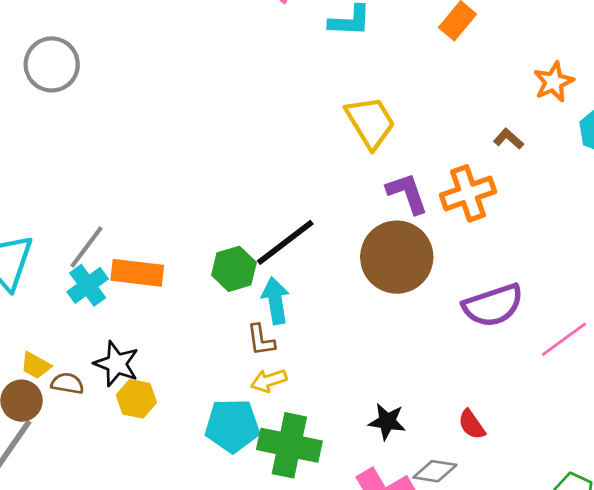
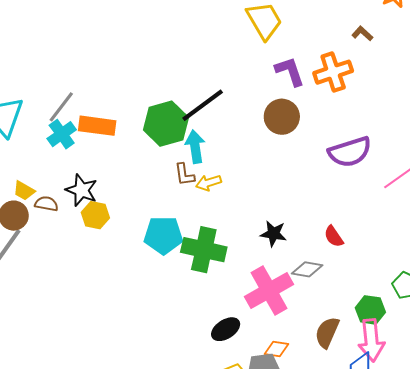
brown circle: (397, 257) -> (282, 117), size x0.7
green hexagon: (234, 269) -> (166, 124), size x1.4
yellow arrow: (269, 381) -> (209, 183), moved

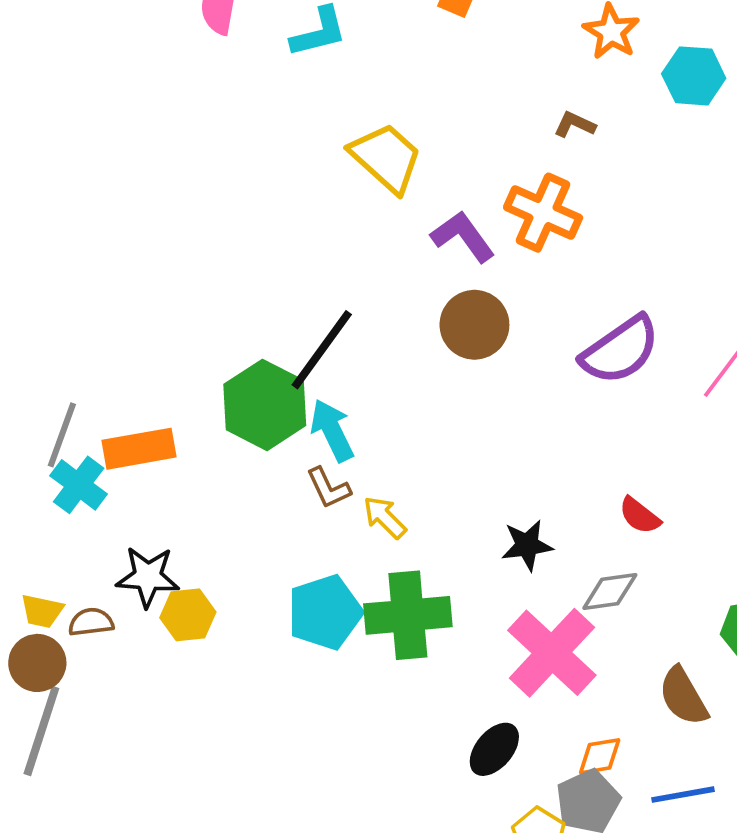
orange cross: (333, 72) -> (543, 213), turned -30
yellow arrow: (209, 183) -> (385, 517), moved, turned 80
brown semicircle: (327, 332) -> (683, 696), turned -36

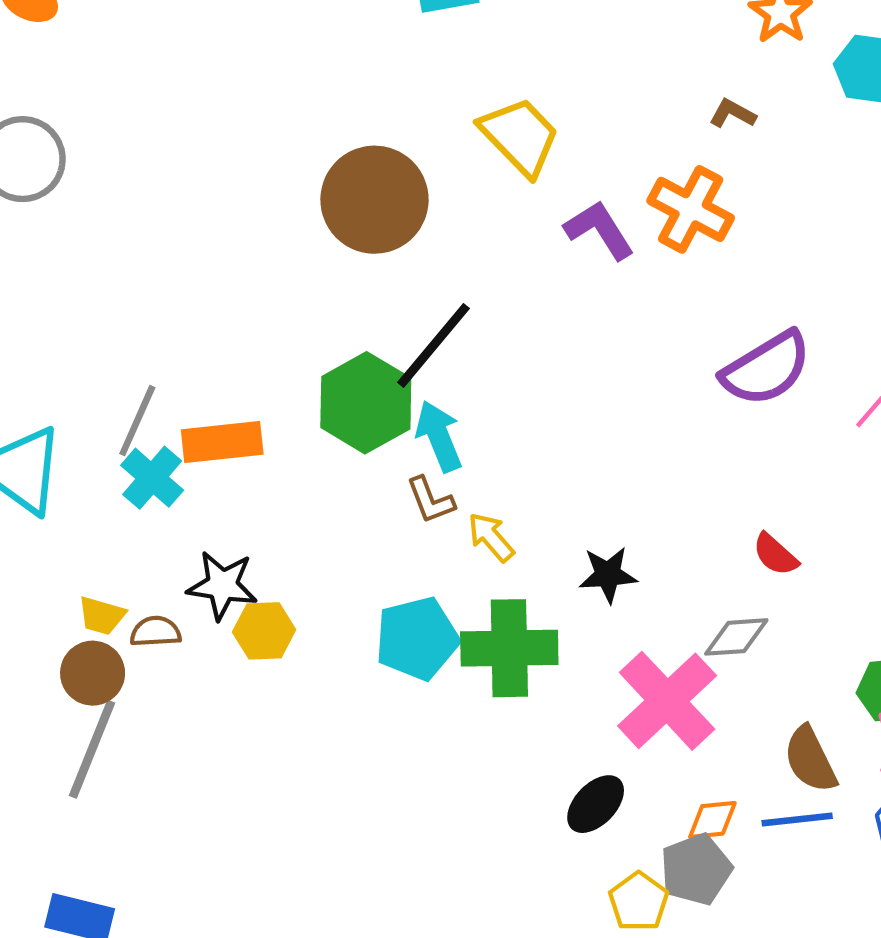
brown circle: (474, 325) -> (374, 200), moved, size x1.4
black star: (527, 545) -> (608, 575), moved
blue line: (683, 795) -> (797, 819), moved

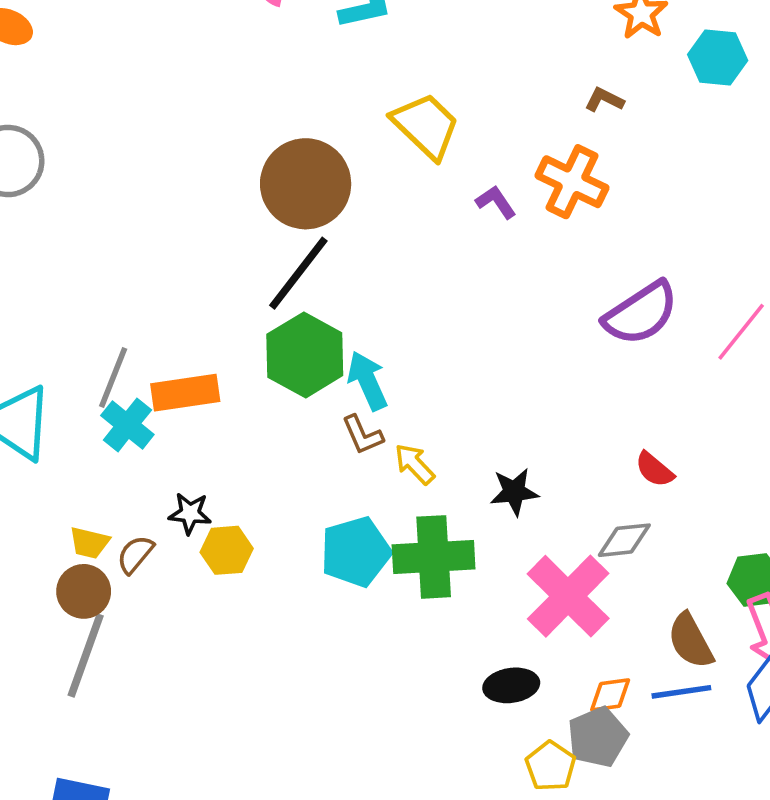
purple L-shape: (599, 230) -> (496, 202), size x0.7
black line: (434, 345) -> (298, 273), moved
black star: (222, 585) -> (190, 513), size x0.7
brown semicircle: (156, 632) -> (135, 554), turned -45
black ellipse: (596, 804) -> (511, 685), turned 40

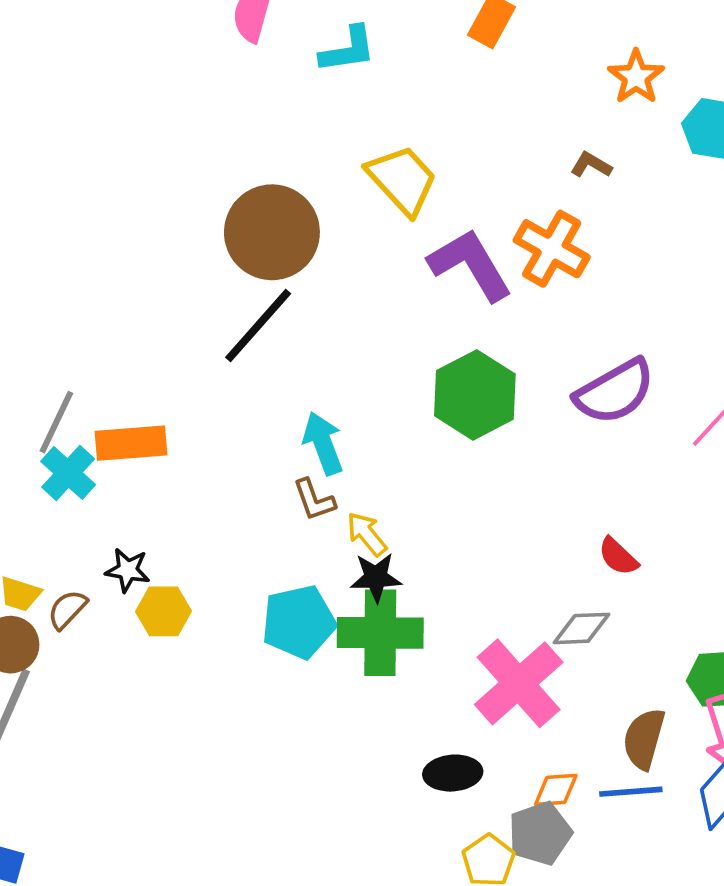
purple L-shape: (496, 202) -> (470, 265), size x2.0
green hexagon: (305, 355) -> (475, 395), moved
black star: (514, 492) -> (376, 577), moved
brown semicircle: (691, 641) -> (644, 739), turned 40

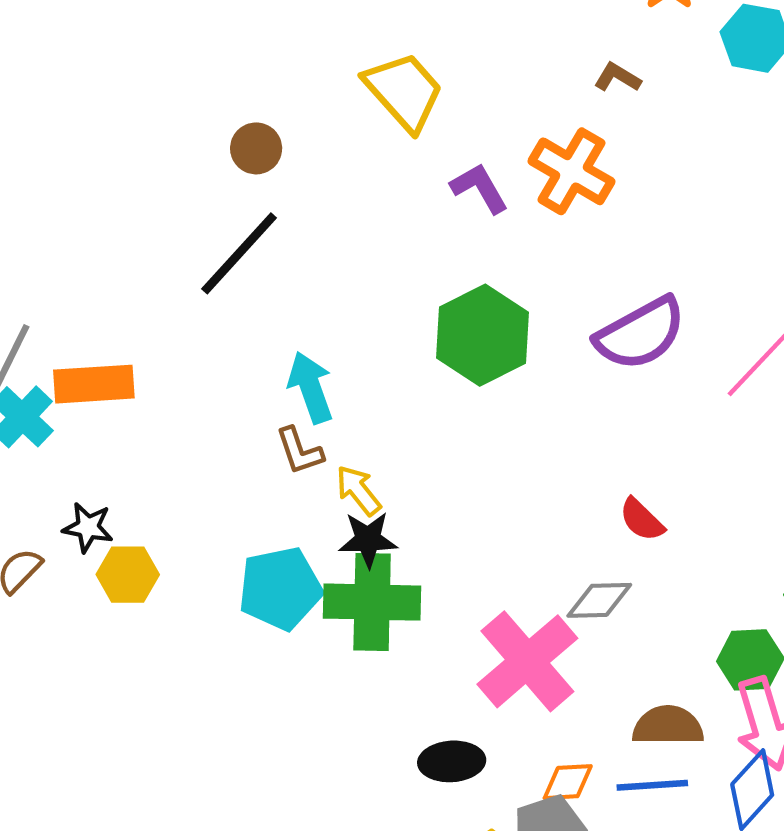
brown circle: (272, 232) -> (256, 148), size x0.5
purple L-shape: (470, 265) -> (479, 188), size x0.6
brown semicircle: (644, 739) -> (668, 726), turned 74

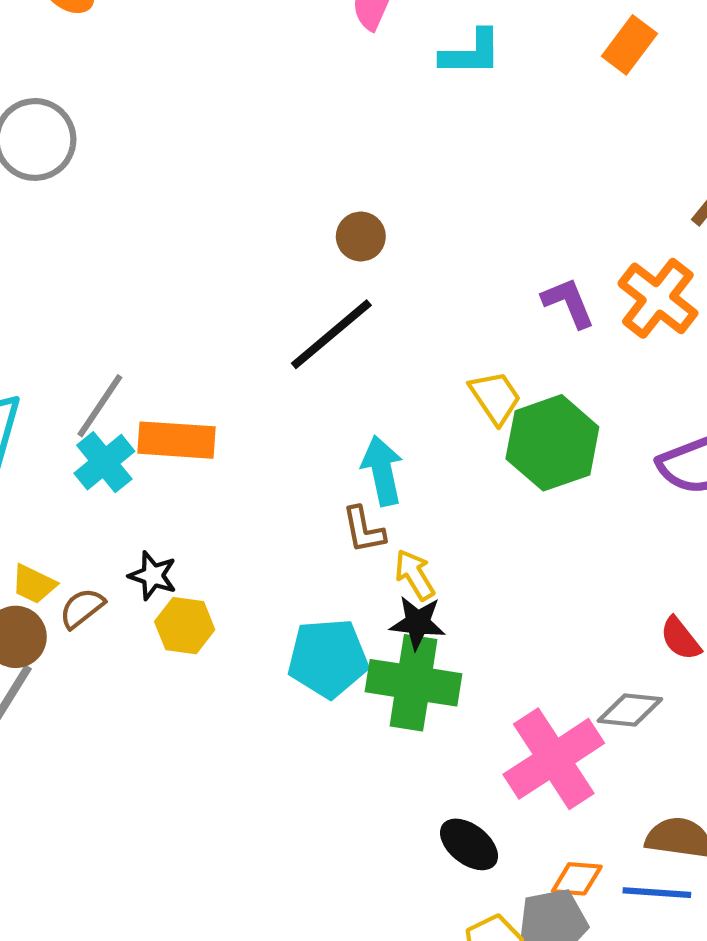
yellow trapezoid: (404, 91) -> (495, 397), moved, size x0.7
black ellipse: (452, 761) -> (469, 844), turned 34

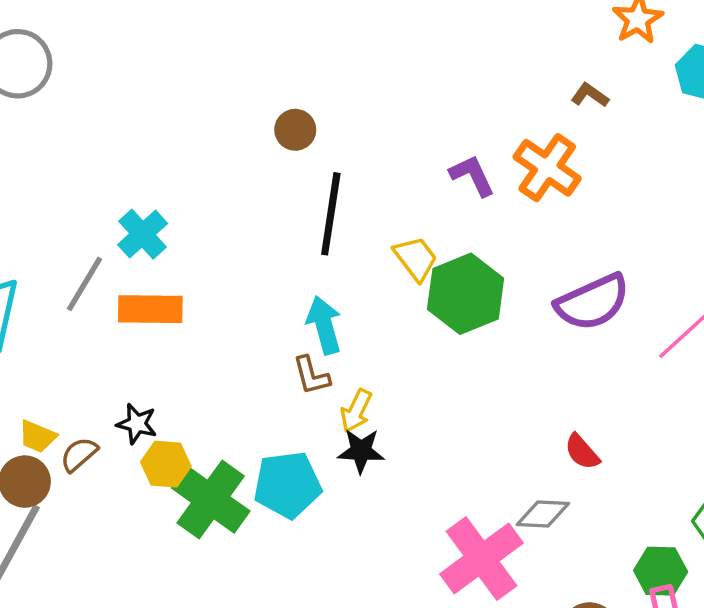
black line: (331, 334) -> (331, 214), moved, turned -38
cyan cross: (104, 462) -> (143, 234), moved
yellow arrow: (415, 575) -> (356, 411), turned -120
green cross: (414, 683) -> (211, 499), moved, turned 30

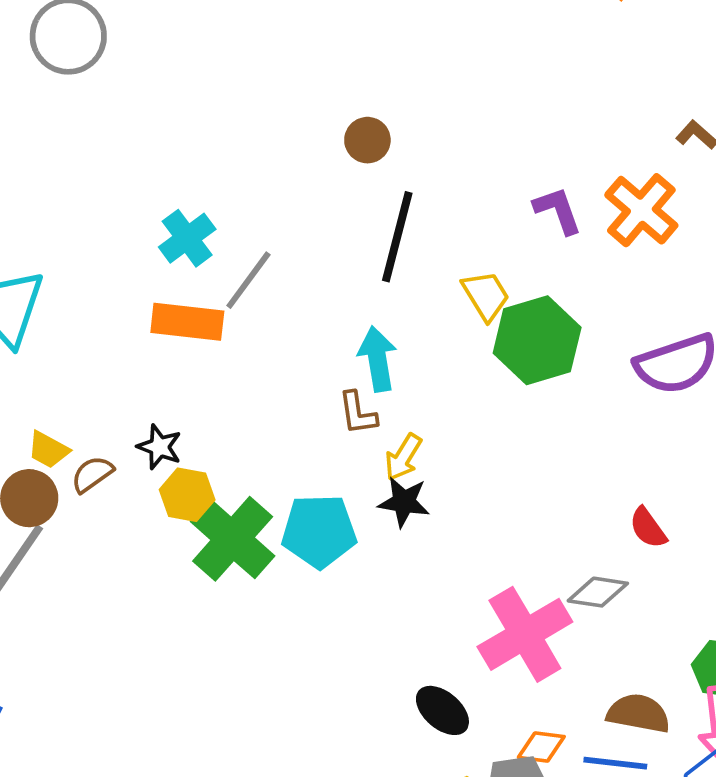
gray line: (85, 284) -> (248, 280), moved

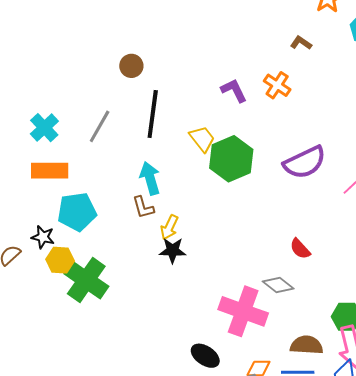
orange cross: (641, 210) -> (277, 85), size x0.7
gray line: (248, 280) -> (100, 126), moved
cyan pentagon: (319, 531) -> (77, 212), moved
gray diamond: (598, 592) -> (278, 285), turned 36
pink cross: (525, 634) -> (243, 311), turned -33

